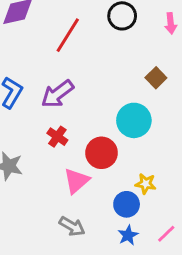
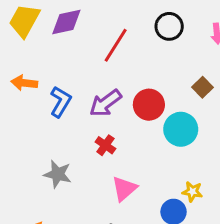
red circle: (102, 153) -> (149, 105), moved

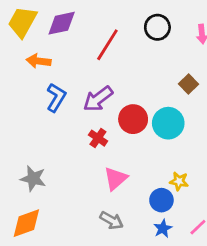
orange arrow: (24, 83) -> (39, 61), moved
red circle: (149, 105) -> (133, 119), moved
gray star: (58, 174) -> (33, 179), moved

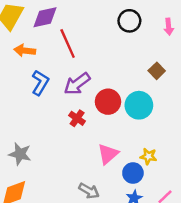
red line: (107, 45) -> (68, 43), moved, turned -56
pink triangle: (116, 179) -> (108, 154), moved

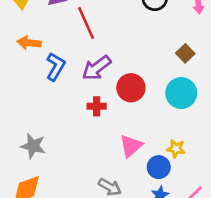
orange arrow: (25, 51) -> (29, 43), moved
cyan circle: (139, 105) -> (181, 93), moved
red cross: (77, 118) -> (97, 106), turned -35

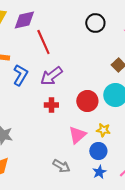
red circle: (131, 88) -> (87, 101), moved
yellow star: (176, 149) -> (103, 130), moved

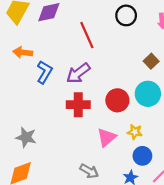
red line: (43, 42) -> (87, 35), moved
red cross: (51, 105) -> (78, 105), size x1.5
blue circle: (98, 151) -> (142, 156), moved

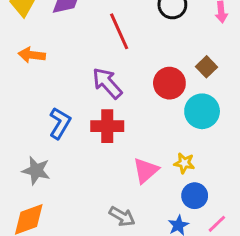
blue L-shape: (45, 72) -> (60, 123), moved
purple arrow: (78, 73) -> (107, 83), turned 85
red circle: (117, 100) -> (169, 83), moved

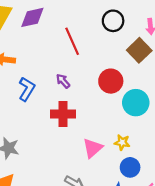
brown square: (206, 67) -> (139, 50), moved, size x1.5
purple arrow: (107, 83) -> (63, 81), size x0.6
blue L-shape: (60, 123) -> (27, 89), moved

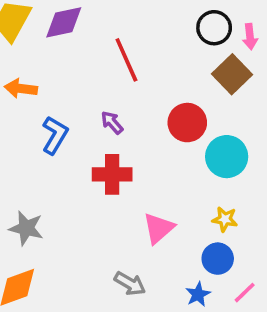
black circle: (113, 21) -> (214, 28), moved
yellow star: (122, 142) -> (225, 219), moved

